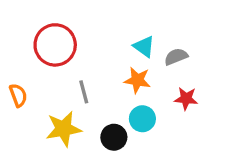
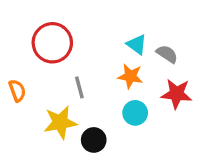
gray semicircle: (176, 57) -> (167, 54), turned 55
red star: (186, 99) -> (177, 94), size x1.4
black circle: (114, 137) -> (94, 140), moved

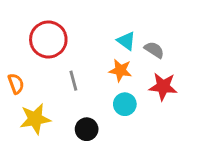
yellow star: (60, 122) -> (35, 119), moved

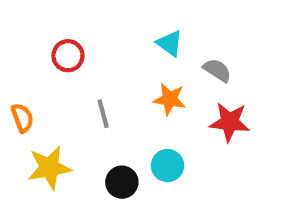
red circle: (48, 40) -> (68, 56), size x0.6
cyan triangle: (126, 41) -> (170, 43), moved
cyan circle: (125, 104) -> (167, 166), moved

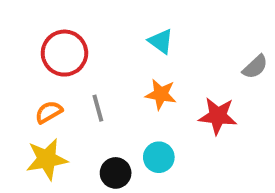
red circle: (68, 56) -> (64, 53), size x1.5
gray semicircle: (217, 70) -> (255, 67), moved, turned 104
orange semicircle: (22, 118) -> (49, 112), moved, turned -100

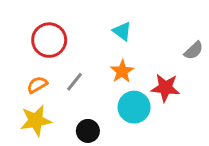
orange star: (161, 94) -> (122, 71), turned 30
gray line: (98, 108) -> (74, 82), turned 54
cyan circle: (159, 157) -> (134, 107), moved, size x1.4

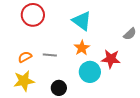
cyan triangle: (122, 31) -> (82, 21), size x1.5
red circle: (49, 40) -> (33, 15), moved
gray line: (74, 82) -> (50, 55), turned 56

